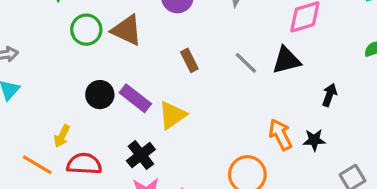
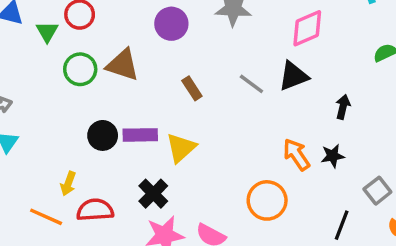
purple rectangle: (135, 98) -> (140, 135), turned -32

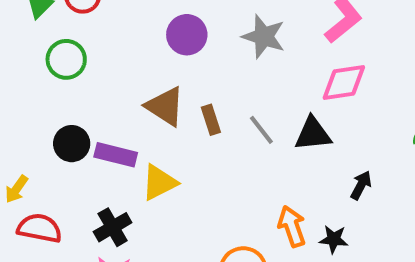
brown triangle: (123, 65) -> (165, 106), moved
brown rectangle: (192, 88) -> (211, 120), moved

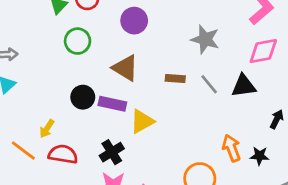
purple circle: (187, 35) -> (134, 21), moved
gray star: (264, 36) -> (205, 39), moved
brown triangle: (165, 106) -> (125, 68), moved
brown rectangle: (211, 120) -> (175, 79), turned -66

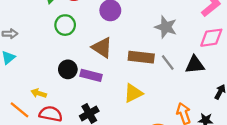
brown rectangle: (175, 79) -> (141, 57), size x1.6
yellow triangle: (142, 121) -> (133, 93), moved
yellow arrow: (47, 129) -> (39, 93), turned 72

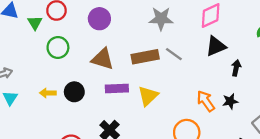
black triangle: (195, 65) -> (216, 46), moved
purple rectangle: (91, 75) -> (117, 88), moved
yellow arrow: (39, 93) -> (48, 93), moved

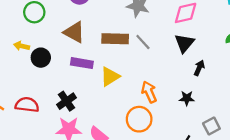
black triangle: (216, 46) -> (184, 43), turned -40
yellow arrow: (48, 93) -> (22, 46), moved
orange arrow: (206, 101) -> (149, 92), moved

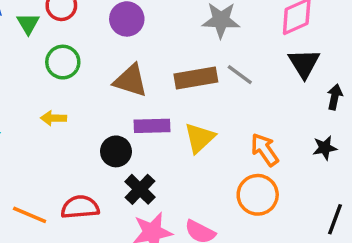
black circle: (41, 58) -> (116, 151), moved

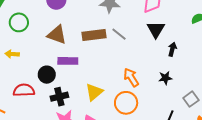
yellow triangle: (199, 138) -> (94, 92), moved
black cross: (140, 189) -> (59, 97), turned 30
red semicircle: (80, 207) -> (24, 90), moved

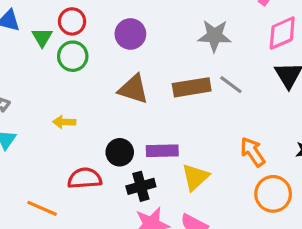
green circle: (19, 22) -> (73, 56), moved
purple rectangle: (68, 61) -> (162, 151), moved
orange circle: (126, 103) -> (273, 194), moved

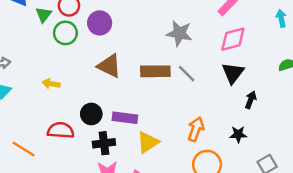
purple circle: (130, 34) -> (100, 23), moved
orange arrow: (253, 152) -> (196, 129), turned 45

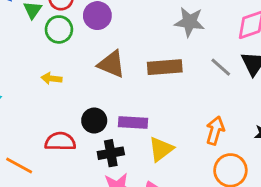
gray line: (187, 74) -> (221, 67), moved
yellow arrow: (51, 84) -> (51, 78), moved

